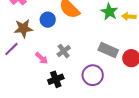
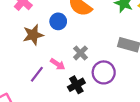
purple line: (11, 49) -> (37, 74), moved
purple circle: (93, 75) -> (104, 72), moved

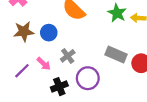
blue circle: (58, 21) -> (49, 33), moved

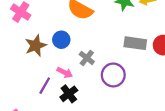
black cross: (59, 87) -> (69, 94), moved

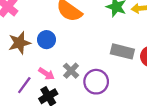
gray cross: (87, 58) -> (71, 71), moved

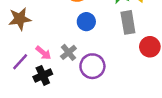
blue circle: (46, 40) -> (86, 22), moved
gray rectangle: (122, 51) -> (128, 22), moved, turned 60

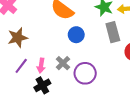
pink arrow: (43, 53) -> (41, 66), turned 64
purple line: (20, 62) -> (21, 66), moved

